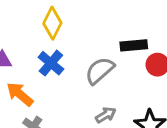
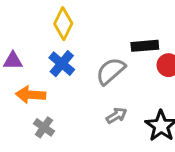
orange arrow: (20, 94) -> (31, 95), turned -36

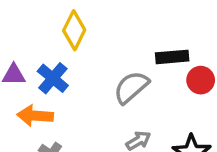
blue cross: (62, 64) -> (53, 78), moved

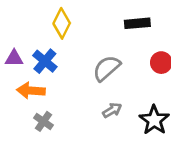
black rectangle: (172, 57) -> (137, 23), moved

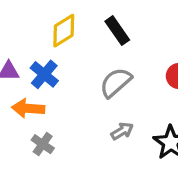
yellow diamond: (62, 23) -> (64, 31), turned 32
black rectangle: (137, 23) -> (117, 31), moved, turned 60

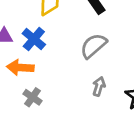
gray arrow: (122, 131) -> (99, 86), turned -42

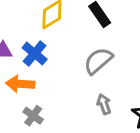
gray arrow: (99, 86) -> (104, 104), turned -36

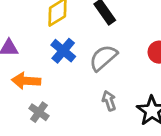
blue cross: (35, 54) -> (63, 51), moved

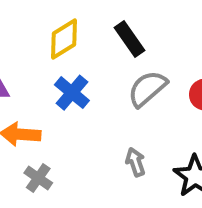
gray semicircle: (103, 58) -> (147, 89), moved

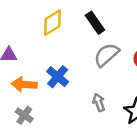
blue cross: (72, 93) -> (58, 77), moved
gray cross: (38, 178) -> (24, 115), moved

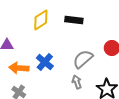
black rectangle: (95, 23) -> (74, 20), turned -48
gray semicircle: (107, 55) -> (83, 59), moved

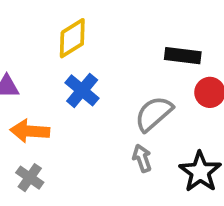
black rectangle: (74, 20) -> (183, 56), moved
blue cross: (45, 62) -> (82, 90), moved

